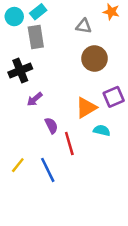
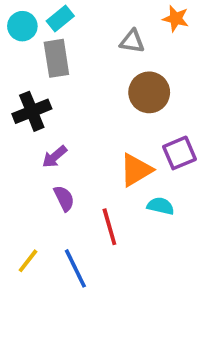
purple semicircle: (51, 126) -> (64, 198), moved

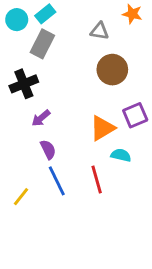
gray rectangle: (56, 58) -> (42, 44), turned 36
red line: (109, 227) -> (97, 179), moved
blue line: (75, 268) -> (57, 181), moved

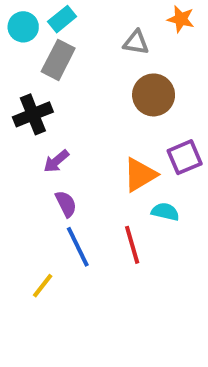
yellow line: (21, 197) -> (43, 286), moved

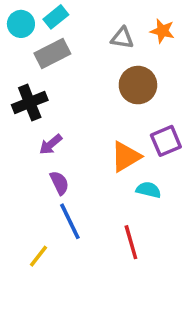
orange star: (181, 19) -> (162, 31), moved
gray rectangle: (58, 60) -> (52, 54), turned 36
red line: (132, 245) -> (131, 242), moved

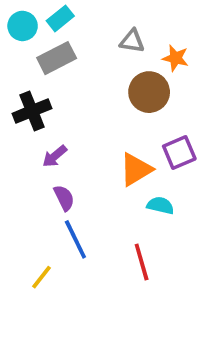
orange star: (162, 31) -> (176, 58), moved

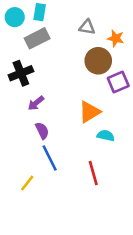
cyan rectangle: (60, 18) -> (40, 12), turned -42
purple square: (179, 153) -> (118, 82), moved

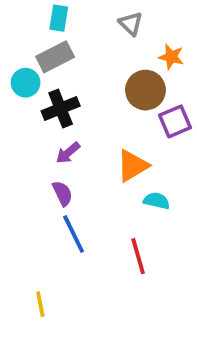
cyan circle: (15, 17) -> (26, 83), moved
gray triangle: (87, 27) -> (131, 24), moved, turned 35
black cross: (21, 73) -> (61, 108), moved
purple arrow: (36, 103) -> (68, 153), moved
yellow line: (27, 183) -> (40, 304), moved, turned -49

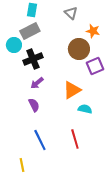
blue line: (74, 234) -> (40, 140), moved

